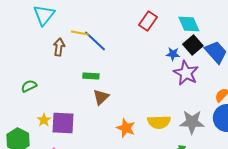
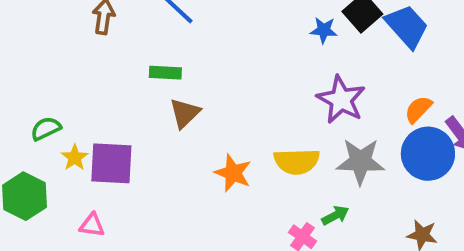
purple star: (186, 73) -> (341, 100), moved
green semicircle: (29, 86) -> (46, 129), moved

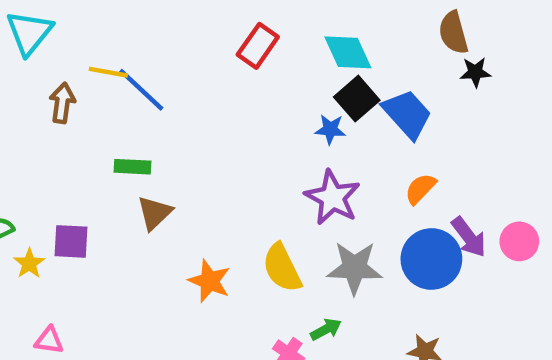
blue star: (324, 30) -> (330, 129), moved
orange semicircle: (418, 109) -> (420, 189), moved
yellow semicircle: (297, 161) -> (282, 268), turned 66
purple square: (111, 163) -> (71, 241), moved, size x0.7

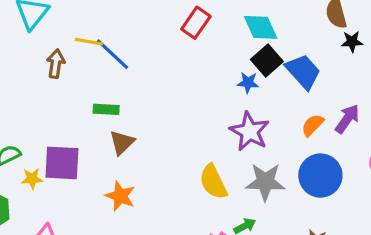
purple arrow: (469, 237) -> (347, 119), moved, turned -108
purple square: (71, 241) -> (62, 163), size x1.4
yellow star: (29, 263) -> (32, 179), turned 30
orange star: (209, 281) -> (120, 196), moved

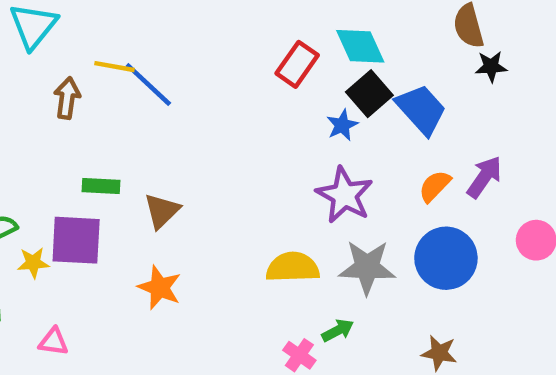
red rectangle: (196, 23) -> (297, 64), moved
blue star: (248, 83) -> (342, 125), turned -30
green rectangle: (106, 109) -> (101, 186), moved
yellow semicircle: (213, 182) -> (293, 267), turned 114

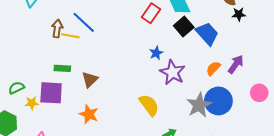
yellow line: (114, 67) -> (70, 36), moved
brown arrow: (67, 98) -> (57, 29), moved
blue star: (342, 125) -> (156, 53), moved
yellow semicircle: (293, 267) -> (149, 105), turned 55
gray star: (367, 267) -> (199, 105), moved, turned -30

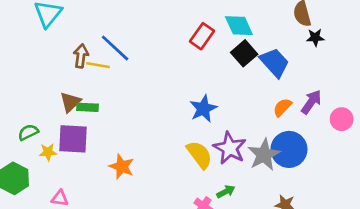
blue star: (156, 53) -> (203, 109), moved, size x1.5
purple star: (172, 72) -> (230, 148), moved
brown triangle: (90, 80) -> (70, 102), moved
pink circle: (259, 93) -> (342, 119), moved

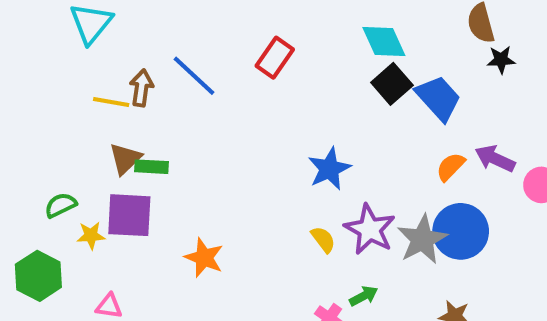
red rectangle: (202, 36) -> (275, 58), moved
yellow line: (98, 65) -> (111, 102), moved
purple arrow: (311, 102) -> (495, 159), turned -100
yellow semicircle: (199, 155) -> (323, 239), size x0.6

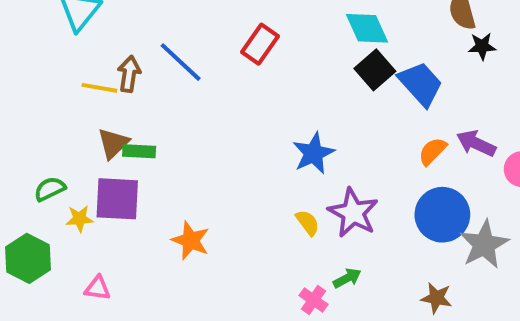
gray star: (422, 239) -> (484, 244), moved

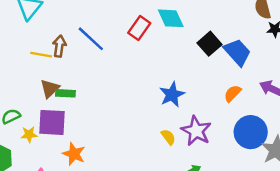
cyan diamond: (367, 28) -> (171, 18), moved
orange semicircle: (432, 151) -> (232, 93), moved
orange star: (191, 240) -> (74, 154), moved

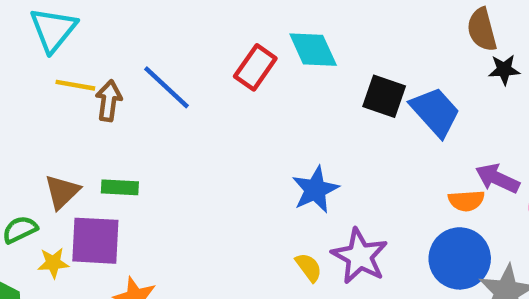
black square: (209, 44) -> (384, 96), turned -30
yellow line: (41, 55) -> (75, 85), moved
brown triangle: (50, 89) -> (62, 192), moved
orange semicircle: (232, 93) -> (466, 201), moved, turned -138

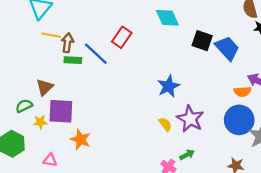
red rectangle: (255, 67) -> (122, 37), moved
blue line: (166, 87) -> (96, 54), moved
green rectangle: (120, 187) -> (73, 60), moved

